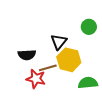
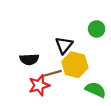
red star: (36, 79) -> (39, 85), turned -30
green semicircle: (88, 83) -> (95, 90), turned 30

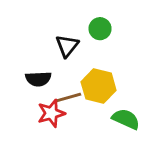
green circle: (97, 29) -> (100, 29), moved
black triangle: (64, 45) -> (67, 46), moved

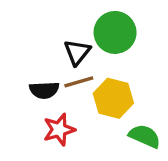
green circle: (100, 29) -> (115, 32), size x1.6
brown line: (68, 97) -> (79, 82), moved

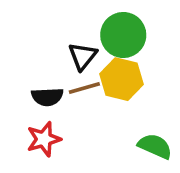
yellow hexagon: (113, 98) -> (121, 79), moved
red star: (59, 130) -> (44, 139), moved

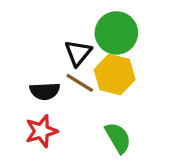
brown line: (84, 88) -> (80, 83), turned 48
green semicircle: (155, 146) -> (118, 138), moved, turned 36

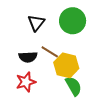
black triangle: (78, 53) -> (36, 23), moved
yellow hexagon: (115, 75) -> (66, 65), moved

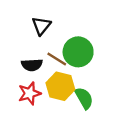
green circle: (73, 21) -> (78, 52), moved
yellow hexagon: (66, 65) -> (60, 86), moved

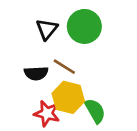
green circle: (78, 52) -> (84, 26), moved
red star: (29, 93) -> (47, 113), moved, turned 30

